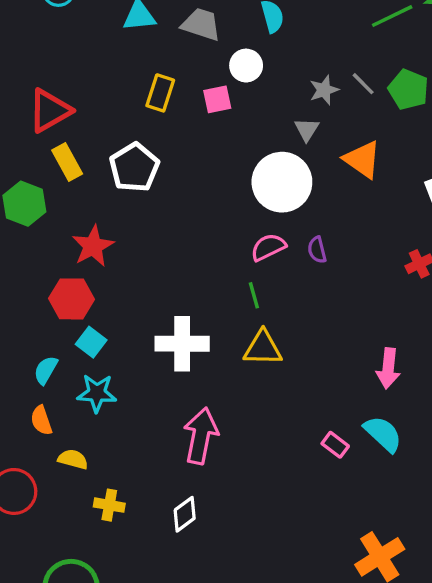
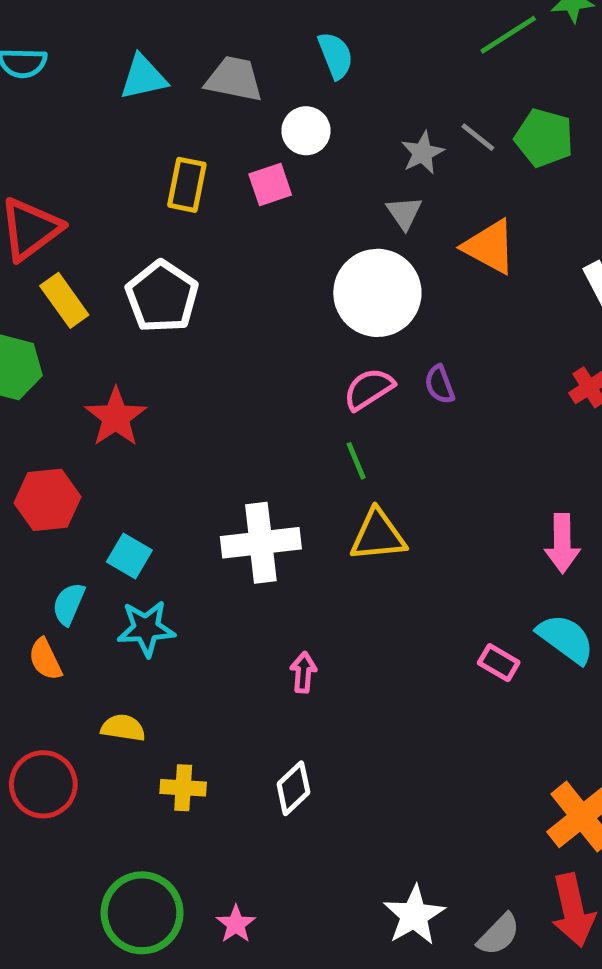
red hexagon: (72, 299) -> (47, 500), moved
orange semicircle: (41, 420) -> (45, 659), moved
pink arrow: (201, 436) -> (303, 672), size x0.5

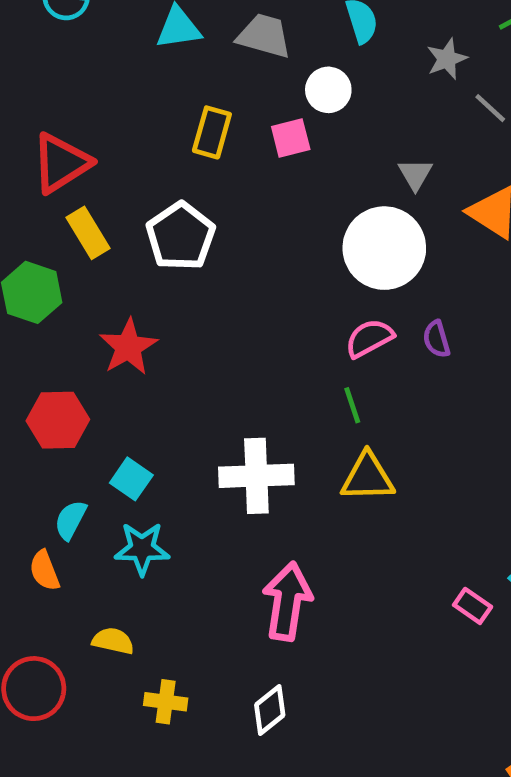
gray star: (423, 153) -> (447, 59), moved
pink arrow: (303, 672) -> (287, 601), size x2.0

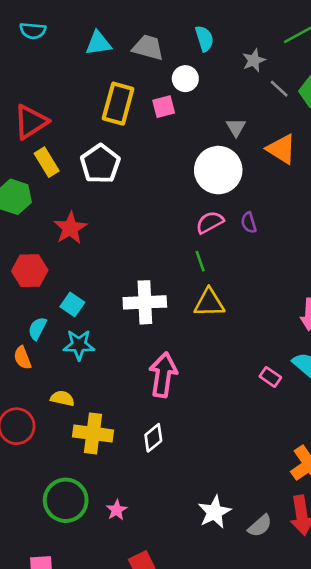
yellow rectangle: (212, 132) -> (118, 104), size x1.4
yellow cross: (166, 702) -> (93, 433), size x1.6

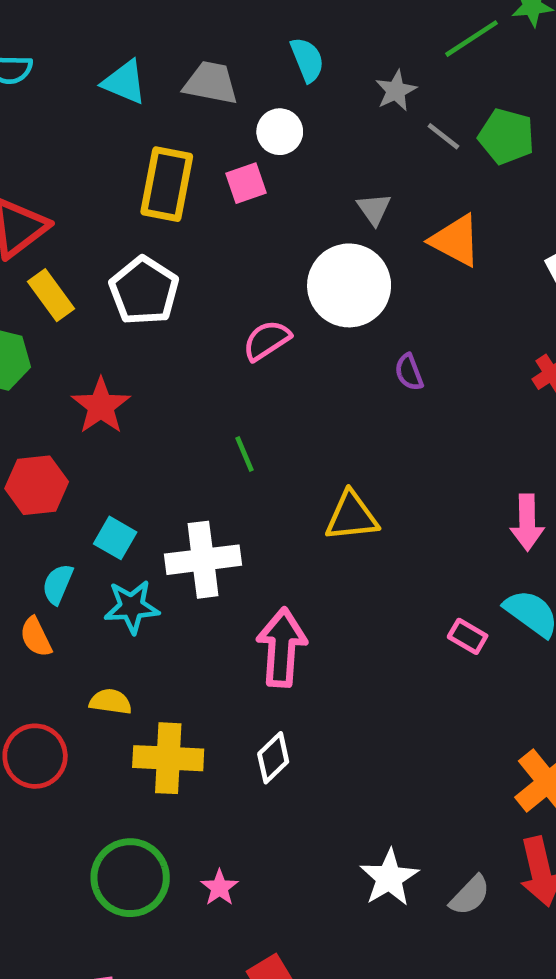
cyan triangle: (98, 43) -> (124, 82), turned 36
pink semicircle: (210, 222) -> (267, 340), moved
green line: (200, 261) -> (244, 454), moved
white cross: (145, 302) -> (203, 560), moved

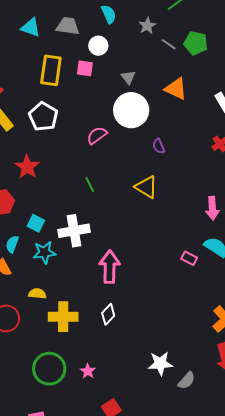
pink square: (246, 183) -> (85, 68), turned 30
gray triangle: (374, 209) -> (128, 77), moved
yellow triangle: (352, 516) -> (146, 187), moved, turned 40
white star: (389, 878) -> (160, 363), turned 30
gray semicircle: (470, 895) -> (187, 381), moved

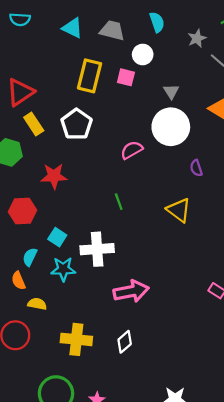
red star: (27, 167) -> (54, 176), turned 30
pink arrow: (110, 267) -> (131, 291), turned 72
yellow semicircle: (37, 294) -> (37, 304), moved

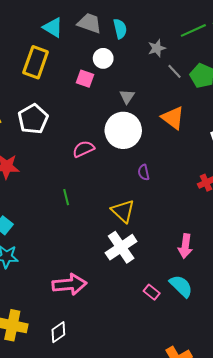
cyan triangle: (73, 28) -> (53, 27), moved
gray trapezoid: (112, 30) -> (89, 23), moved
yellow rectangle: (90, 76) -> (36, 62), moved
white cross: (97, 249) -> (121, 247), moved, turned -36

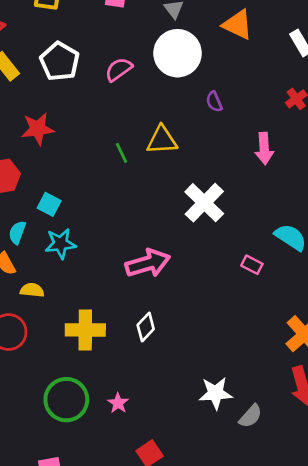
pink semicircle: (83, 149) -> (119, 69), moved
yellow triangle: (123, 211) -> (162, 140), moved, turned -35
pink arrow: (185, 246) -> (264, 149), moved
pink rectangle: (152, 292) -> (252, 265), moved

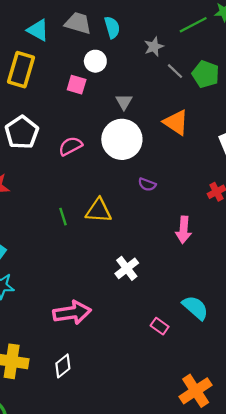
purple semicircle: (214, 102) -> (147, 184), turned -54
white cross: (204, 203) -> (127, 268), size x0.7

